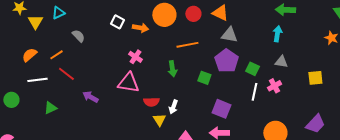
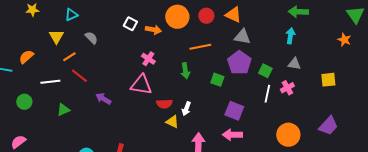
yellow triangle: (35, 22) -> (56, 37), moved
orange semicircle: (29, 55) -> (26, 57), moved
yellow triangle: (159, 120) -> (172, 122), turned -32

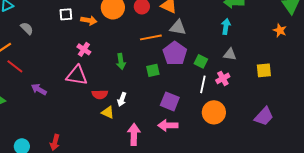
white square: (130, 24) -> (66, 14), turned -32
orange line: (200, 47) -> (151, 37), moved
green square: (217, 80) -> (153, 70), turned -32
orange circle: (288, 135) -> (214, 112), moved

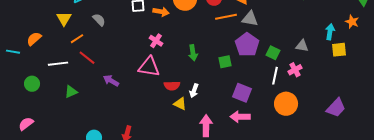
cyan arrow: (226, 26) -> (330, 32), moved
orange line: (151, 37) -> (226, 17), moved
yellow square: (264, 70) -> (339, 50), moved

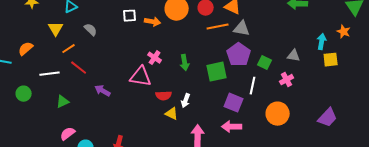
pink cross: (156, 41) -> (155, 58), moved
green square: (225, 62) -> (217, 72), size x1.5
white line: (275, 76) -> (253, 86), moved
pink semicircle: (26, 124) -> (68, 134), moved

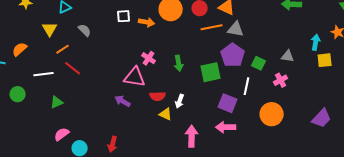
purple arrow: (103, 91) -> (123, 101), moved

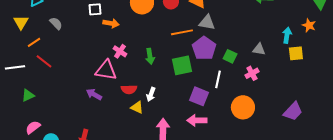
orange arrow: (147, 22) -> (111, 23), moved
orange line: (212, 27) -> (182, 32), moved

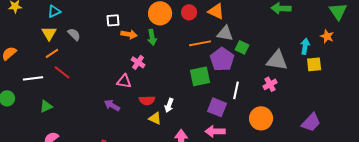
yellow triangle: (21, 22) -> (49, 33), moved
gray triangle: (259, 49) -> (277, 60), size x1.6
green arrow: (150, 56) -> (152, 37), moved
green square: (230, 56) -> (242, 47), moved
pink triangle: (106, 70) -> (124, 81), size x0.7

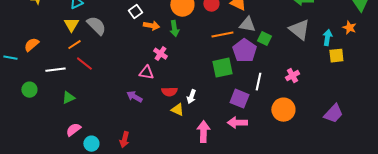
white square: (113, 20) -> (135, 12), turned -32
gray semicircle: (74, 34) -> (96, 26), size x1.5
gray triangle: (277, 60) -> (299, 30), moved, turned 30

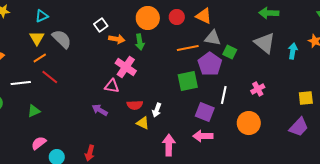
pink cross: (160, 54) -> (126, 67), size x1.5
yellow square: (336, 56) -> (306, 98), moved

